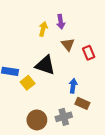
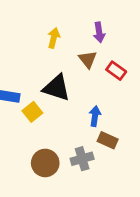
purple arrow: (61, 22) -> (99, 32), moved
red rectangle: (89, 53) -> (116, 71), turned -32

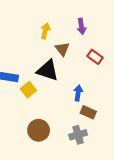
brown triangle: (88, 59) -> (62, 49), moved
gray cross: (82, 159) -> (78, 135), moved

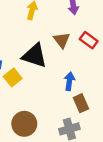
brown triangle: (62, 49) -> (62, 40), moved
brown rectangle: (88, 112) -> (81, 103), turned 42

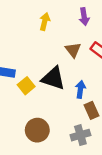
black triangle: (35, 56) -> (53, 78), moved

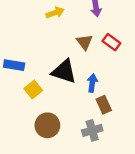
yellow arrow: (45, 22) -> (55, 13), turned 56
yellow square: (26, 86) -> (33, 89), moved

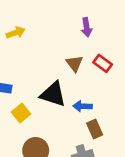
yellow arrow: (55, 13) -> (16, 33), moved
blue arrow: (92, 83) -> (83, 106), turned -96

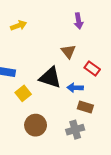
red rectangle: (103, 63) -> (92, 68), moved
brown rectangle: (95, 129) -> (85, 107), turned -49

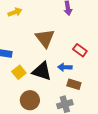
brown triangle: (68, 52) -> (45, 38), moved, size x1.5
black triangle: (50, 78) -> (42, 71), moved

